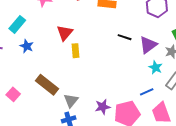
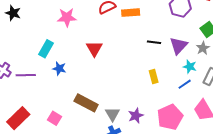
yellow rectangle: (75, 51) -> (154, 76), moved
blue line: (147, 92) -> (185, 84), moved
purple star: (103, 107) -> (136, 116), moved

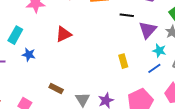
black line: (154, 42) -> (127, 15), moved
red triangle: (94, 49) -> (64, 34), turned 36
brown rectangle: (86, 103) -> (56, 88), size x0.6

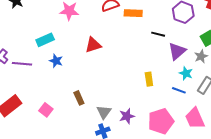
cyan rectangle: (15, 35) -> (45, 40), turned 30
blue line: (154, 68) -> (179, 90), turned 48
brown rectangle: (56, 88) -> (79, 98), turned 32

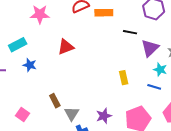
gray triangle: (104, 112) -> (72, 114), moved

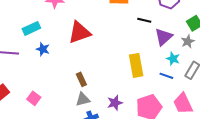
red triangle: (66, 47) -> (79, 32), size x1.4
yellow rectangle: (124, 78) -> (136, 65), size x1.6
brown rectangle: (55, 101) -> (81, 79), moved
gray triangle: (72, 114) -> (83, 99), turned 42

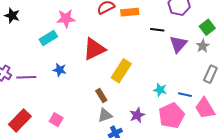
cyan rectangle: (31, 28) -> (48, 38), moved
cyan star: (173, 59) -> (160, 90), moved
yellow rectangle: (136, 65) -> (121, 71), moved, turned 50
blue line: (166, 76) -> (185, 95), moved

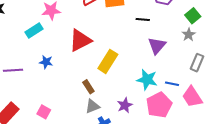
purple triangle: (178, 44) -> (157, 46), moved
cyan star: (160, 90) -> (147, 80), size x1.5

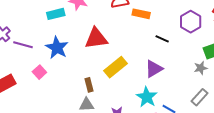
purple triangle: (157, 46) -> (154, 69), moved
blue star: (46, 62) -> (57, 48), size x1.6
pink square: (44, 112) -> (39, 72), moved

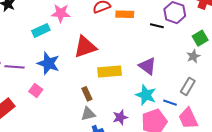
black line: (162, 39) -> (157, 26), moved
yellow rectangle: (115, 67) -> (110, 71), turned 45
purple triangle: (154, 69) -> (147, 66), turned -42
gray rectangle: (200, 97) -> (188, 86), moved

